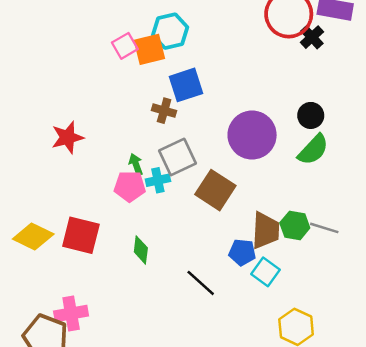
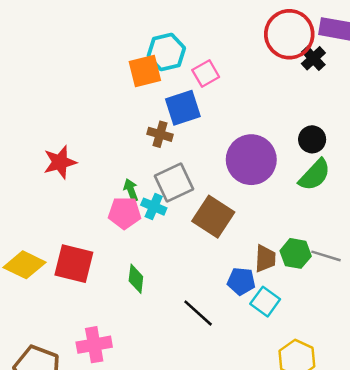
pink square: (125, 46) -> (206, 73), moved
cyan cross: (158, 180) -> (154, 207), turned 35
brown trapezoid: (266, 230) -> (265, 258), size x0.7
pink cross: (71, 314) -> (94, 345), moved

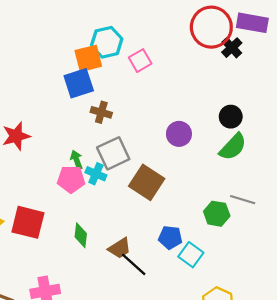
blue square: (183, 108) -> (79, 83), moved
purple circle: (251, 160) -> (179, 134), size x0.6
gray line: (326, 256) -> (243, 200), moved
brown trapezoid: (265, 258) -> (120, 248), moved, turned 55

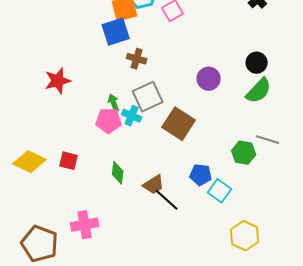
red square: (28, 222) -> (69, 161), size x0.6

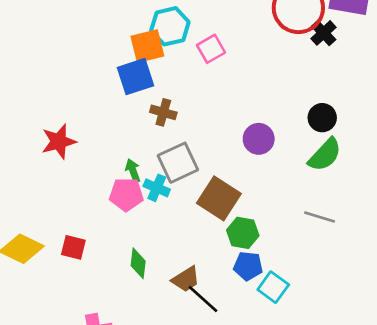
gray line: (268, 140) -> (320, 217), moved
green hexagon: (244, 153) -> (243, 233), moved

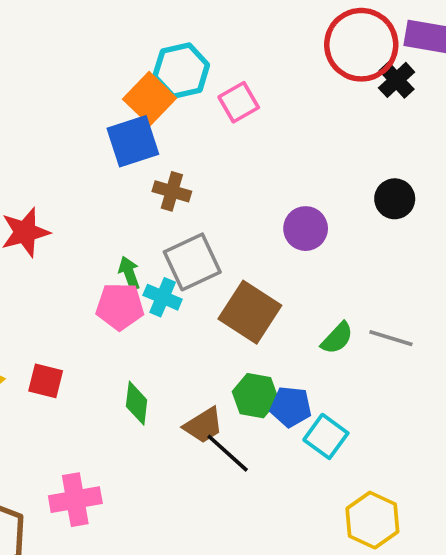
orange square: (147, 46) -> (150, 99), turned -32
green semicircle: (325, 155) -> (337, 338), moved, size x0.7
green hexagon: (243, 233) -> (255, 396), moved

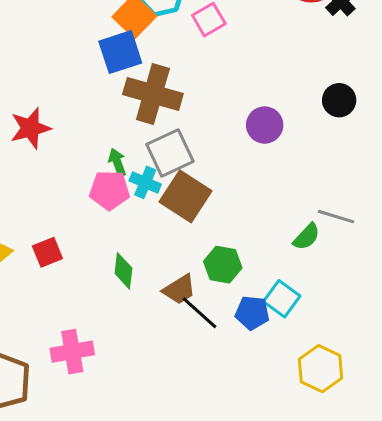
brown cross: (172, 191) -> (153, 94), size x1.8
brown square: (250, 312) -> (186, 196), moved
green semicircle: (337, 338) -> (307, 237), moved
red square: (46, 381) -> (47, 252), turned -36
blue pentagon: (291, 407) -> (252, 313), moved

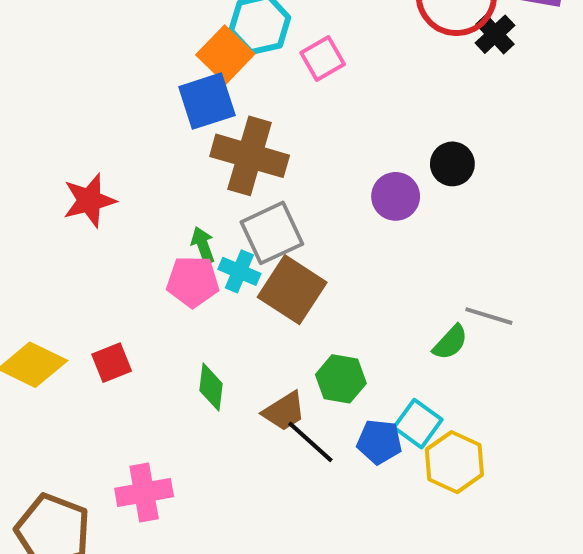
black circle: (339, 100) -> (452, 164), moved
yellow hexagon: (320, 369) -> (454, 462), moved

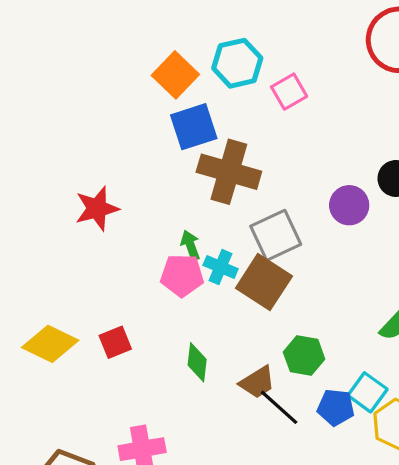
orange square: (225, 54) -> (175, 75), moved
gray square: (272, 233) -> (276, 235), moved

